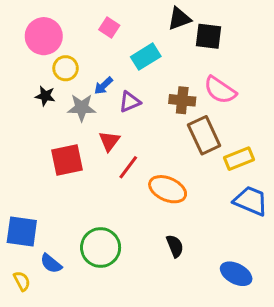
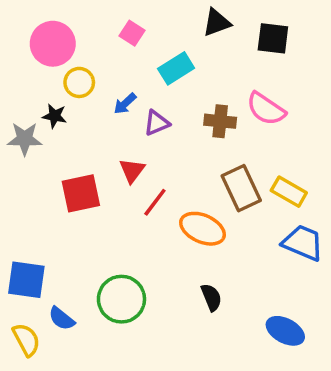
black square: (208, 36) -> (273, 38), moved
gray star: (82, 108) -> (25, 139), moved
brown rectangle: (204, 135) -> (241, 188), moved
yellow rectangle: (239, 159) -> (289, 192), turned 52
yellow semicircle: (22, 281) -> (26, 340), size x1.4

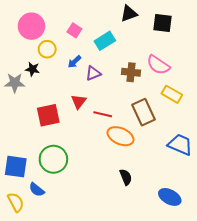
pink square: (132, 33) -> (74, 30), moved
yellow rectangle: (289, 192) -> (172, 94), moved
red line: (155, 202) -> (103, 114), moved, turned 66
green circle: (121, 299) -> (53, 159), moved

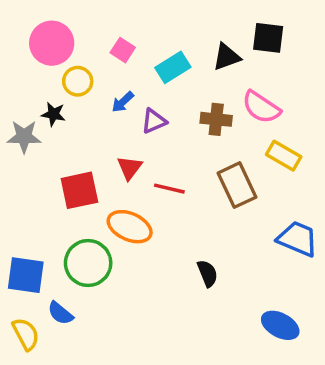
black triangle: (129, 14) -> (227, 57), moved
orange ellipse: (121, 136) -> (130, 227), moved
black semicircle: (126, 177) -> (208, 273), moved

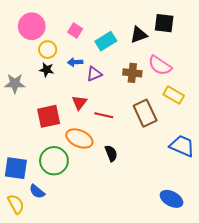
blue arrow: (123, 102) -> (75, 62), turned 40
black star: (53, 114) -> (47, 70), moved
black semicircle: (208, 273) -> (111, 153), moved

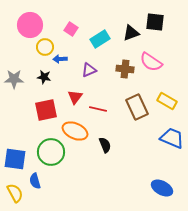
blue arrow: (75, 62) -> (60, 59), moved
black star: (47, 70) -> (44, 77), moved
yellow rectangle: (174, 95) -> (167, 101), moved
blue semicircle: (37, 191) -> (35, 181), turned 35

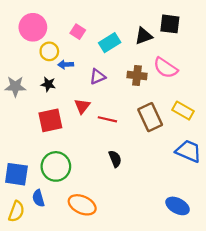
orange ellipse: (75, 131) -> (82, 205), moved
yellow semicircle: (15, 193) -> (16, 211), turned 48

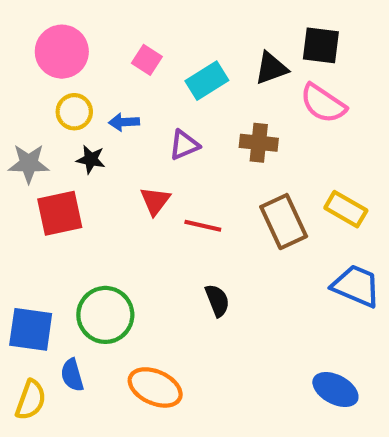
yellow circle: (49, 51) -> (74, 112), moved
pink semicircle: (165, 68) -> (323, 103), moved
red square: (50, 120) -> (60, 213), moved

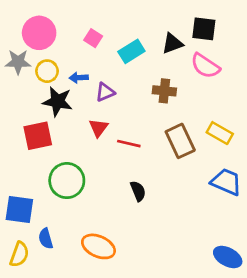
purple triangle: (184, 145) -> (105, 92), moved
black star: (91, 159) -> (58, 101), size x1.6
gray star: (29, 164) -> (18, 62), moved
green circle: (105, 315) -> (67, 181), moved
blue ellipse: (335, 390) -> (228, 257), moved

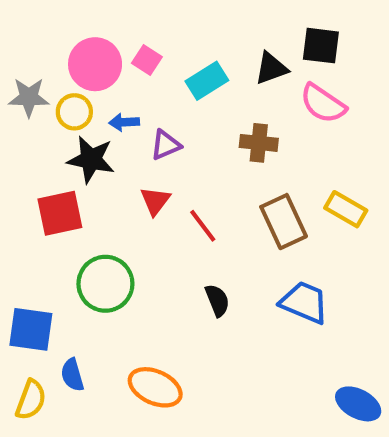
pink circle: (39, 33) -> (95, 64), moved
red line: (129, 144) -> (203, 226), turned 40
blue trapezoid: (226, 182) -> (304, 302), moved

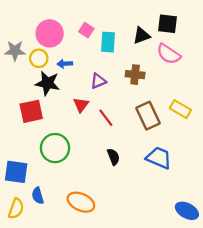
pink square: (147, 60) -> (86, 30), moved
cyan rectangle: (207, 81) -> (108, 42), turned -54
purple triangle: (165, 145) -> (98, 81), moved

